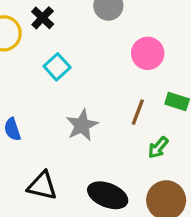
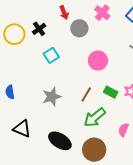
cyan square: (57, 67) -> (51, 55), moved
green arrow: (158, 147) -> (95, 117), size x1.6

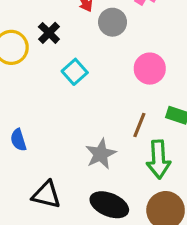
gray star: (52, 97) -> (101, 154), moved
green arrow: (95, 117) -> (159, 159), turned -45

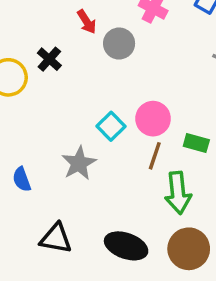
pink circle: (150, 69) -> (153, 119), moved
cyan square: (75, 72) -> (111, 126), moved
gray star: (101, 154) -> (79, 163), moved

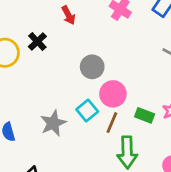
gray circle: (119, 44) -> (92, 67), moved
cyan square: (111, 126) -> (87, 111), moved

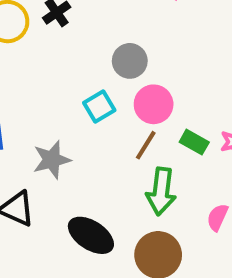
cyan square: (87, 111) -> (99, 107), moved
gray star: (53, 123) -> (52, 160), moved

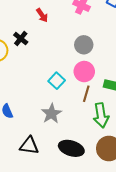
gray circle: (130, 61) -> (84, 45), moved
gray star: (52, 160) -> (51, 114), moved

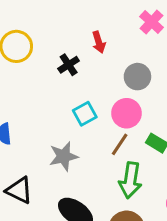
red arrow: (42, 15) -> (99, 42), moved
black cross: (21, 39) -> (69, 65), moved

